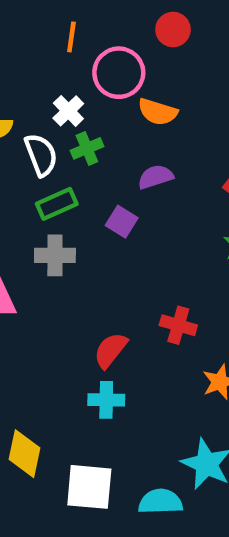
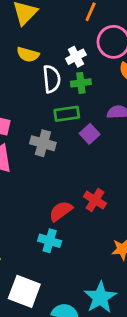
green rectangle: (57, 204) -> (67, 114), moved
red cross: (178, 325) -> (95, 200), moved

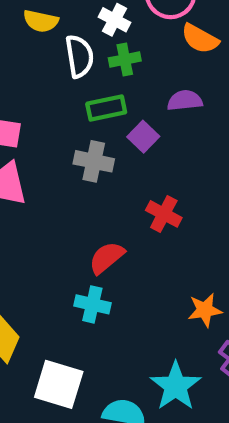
white cross: (76, 57) -> (115, 20), turned -30
gray cross: (43, 143) -> (94, 161), moved
red cross: (95, 200) -> (164, 214), moved

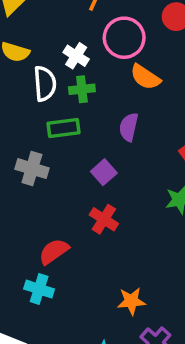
purple semicircle: (185, 101) -> (129, 127), turned -76
purple square: (143, 137) -> (104, 172), moved
gray cross: (94, 161) -> (32, 169), moved

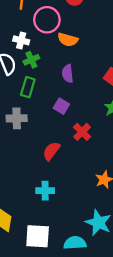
green rectangle: (63, 128) -> (28, 87), turned -48
red cross: (104, 219) -> (82, 132), moved, turned 30
red semicircle: (54, 251) -> (51, 151), moved

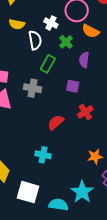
green cross: (31, 60) -> (66, 42), moved, turned -32
purple square: (61, 106) -> (73, 86), turned -32

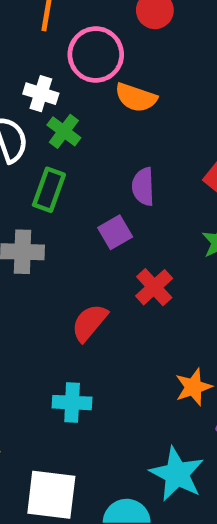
green cross: (66, 42) -> (64, 131), moved
purple semicircle: (84, 60) -> (143, 187), moved
purple square: (73, 86) -> (115, 232), turned -32

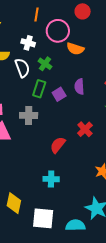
white cross: (41, 94) -> (28, 43), moved
purple square: (115, 232) -> (59, 94), moved

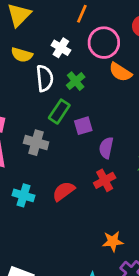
purple semicircle: (79, 87) -> (106, 148), moved
cyan cross: (51, 179) -> (24, 195), moved

